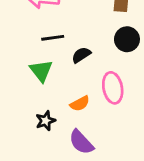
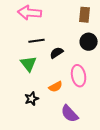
purple semicircle: (81, 142) -> (70, 114), moved

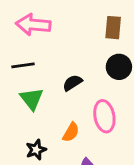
black line: (37, 41) -> (23, 65), moved
orange semicircle: (56, 87) -> (71, 132), turned -32

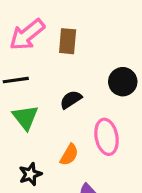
pink arrow: (33, 25) -> (27, 35), turned -44
brown rectangle: (113, 28) -> (68, 41), moved

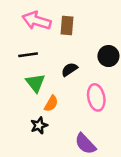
pink arrow: (27, 35) -> (37, 21), turned 56
orange semicircle: (69, 155) -> (51, 104), moved

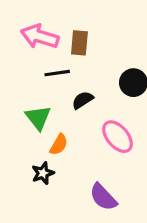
black line: (28, 55) -> (57, 73), moved
pink ellipse: (96, 97) -> (118, 137), turned -30

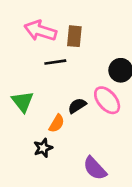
black semicircle: (83, 100) -> (77, 106), moved
green triangle: (38, 118) -> (23, 102), moved
pink ellipse: (118, 137) -> (107, 100), moved

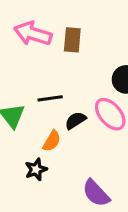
black line: (55, 62) -> (50, 98), moved

